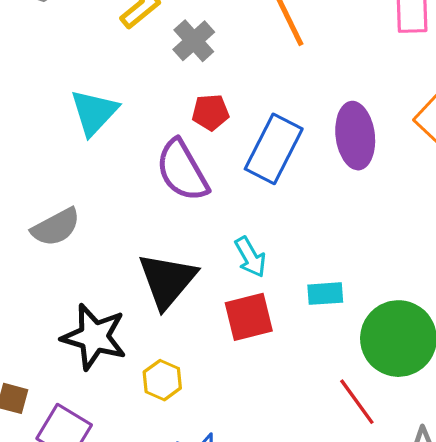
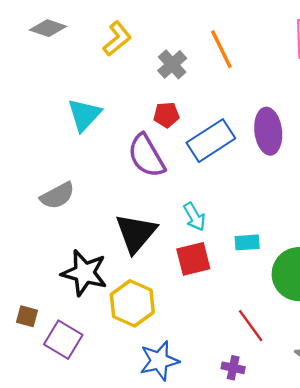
gray cross: (194, 41) -> (172, 64), moved
blue rectangle: (274, 149) -> (211, 141), turned 30
yellow hexagon: (162, 380) -> (132, 303), size x1.6
red line: (357, 402) -> (251, 326), moved

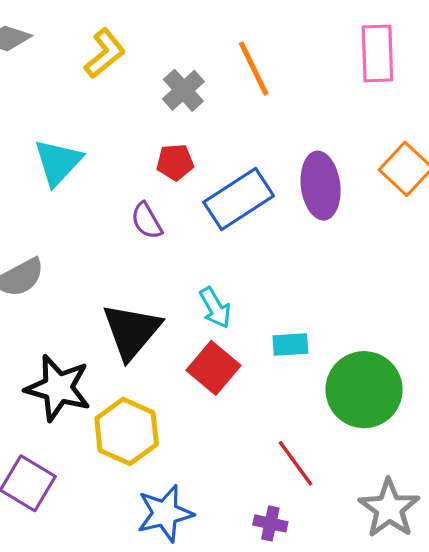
purple semicircle: (146, 156) -> (147, 221), size x0.6
red square: (193, 259) -> (214, 368), turned -36

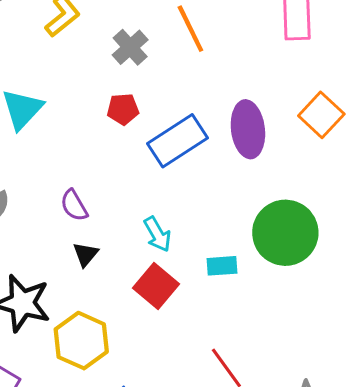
purple semicircle: (147, 221) -> (74, 205), moved
black triangle: (132, 331) -> (86, 254), size x0.5
green circle: (364, 390) -> (285, 233), moved

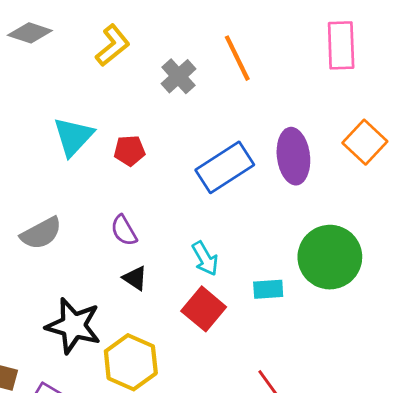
red pentagon: (123, 109) -> (129, 151), moved
black triangle: (86, 254) -> (135, 278), turned -36

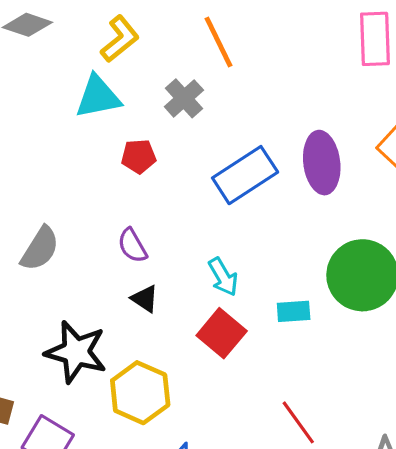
orange line: (237, 58) -> (218, 42), moved
gray cross: (178, 76) -> (184, 98), moved
cyan triangle: (73, 137) -> (98, 97), moved, turned 36
gray semicircle: (41, 233) -> (40, 249), turned -30

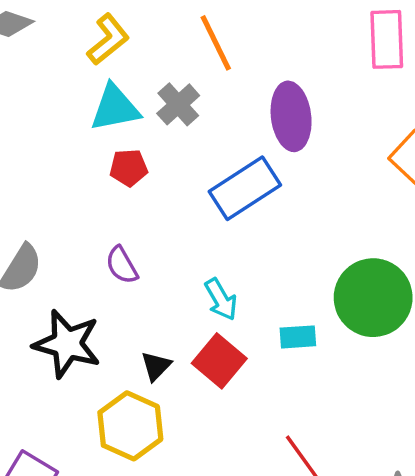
cyan triangle: (98, 97) -> (115, 108), moved
purple ellipse: (322, 163) -> (291, 116), moved
black triangle: (145, 299) -> (156, 366), moved, turned 40
black star: (76, 352) -> (67, 344), moved

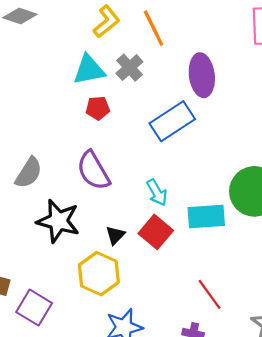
yellow L-shape: (108, 39) -> (106, 22), moved
purple semicircle: (122, 265) -> (93, 171), size x1.6
cyan rectangle: (298, 337) -> (206, 217), size x1.6

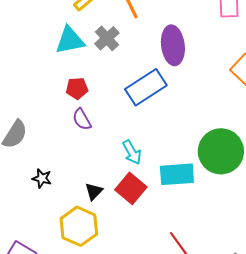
red pentagon: (98, 108) -> (77, 88), moved
purple semicircle: (93, 171) -> (82, 119), moved, size x0.6
black star: (58, 221) -> (42, 178), size x0.5

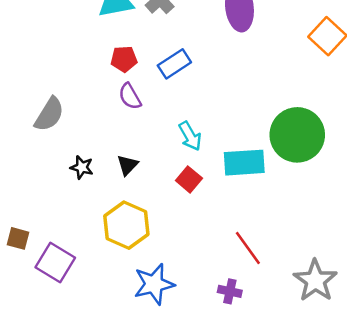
blue rectangle: (146, 87) -> (174, 64), moved, size x0.7
red square: (131, 188) -> (189, 179), size x0.7
black triangle: (94, 191) -> (128, 165), moved

